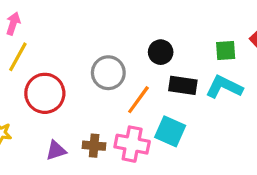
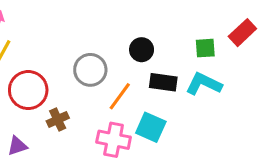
brown cross: (94, 146) -> (58, 120), moved, turned -30
purple triangle: (56, 150) -> (17, 146), moved

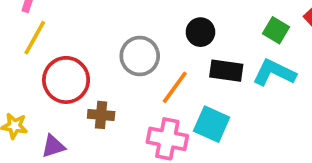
green square: (205, 48) -> (276, 30), turned 35
brown cross: (58, 120) -> (101, 115), turned 30

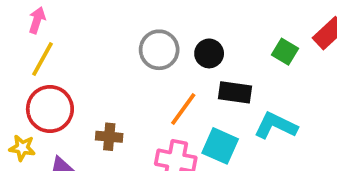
gray circle: (140, 56) -> (159, 50), moved
cyan L-shape: (274, 73) -> (276, 126), moved
red circle: (66, 80) -> (50, 109), moved

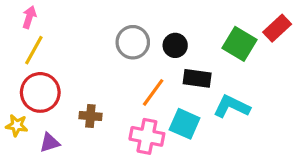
green square: (285, 52) -> (239, 44), size x1.5

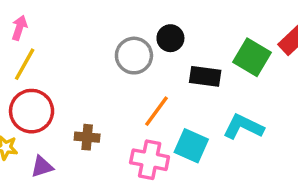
black circle: (175, 45) -> (170, 38), moved
black rectangle: (197, 78) -> (205, 76), moved

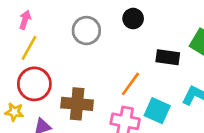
black circle: (170, 38) -> (133, 19), moved
gray circle: (134, 56) -> (86, 31), moved
brown cross: (87, 137) -> (77, 104), size x1.6

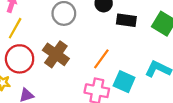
black rectangle: (168, 57) -> (126, 20), moved
brown cross: (77, 104) -> (56, 54), moved, turned 30

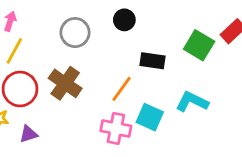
black rectangle: (126, 20) -> (153, 61), moved

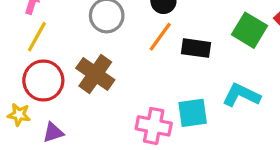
orange line: (122, 89) -> (160, 37), moved
cyan square: (150, 117) -> (193, 113), turned -32

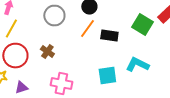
brown cross: (95, 74) -> (47, 52), size x0.6
pink cross: (154, 126) -> (61, 84), moved

